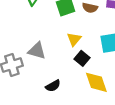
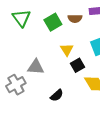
black square: (82, 58) -> (77, 65), turned 32

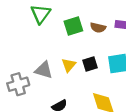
yellow triangle: (67, 50) -> (69, 65), moved
black square: (77, 65) -> (90, 64), moved

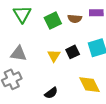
gray triangle: (44, 70) -> (19, 54), moved

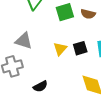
black semicircle: (51, 93) -> (40, 86), moved

